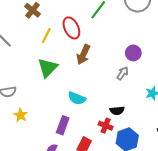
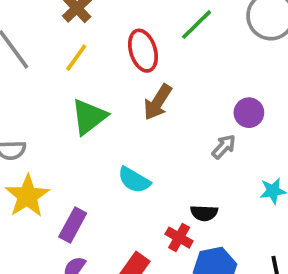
yellow line: (46, 36) -> (76, 58), moved
yellow star: (21, 115) -> (27, 196), size x1.6
purple rectangle: (63, 125) -> (73, 225), moved

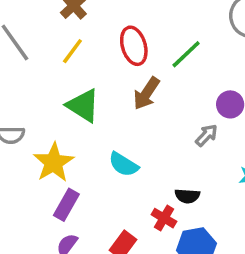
green line: (197, 25) -> (186, 54), moved
green triangle: (89, 117) -> (83, 106), turned -51
yellow star: (27, 196) -> (54, 162), moved

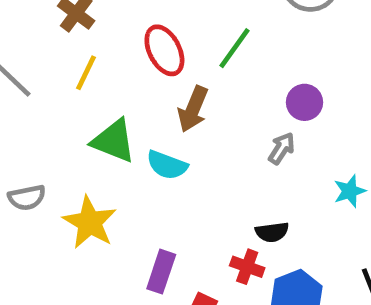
cyan semicircle: (124, 164) -> (167, 165), moved
purple rectangle: (66, 205) -> (161, 272), moved

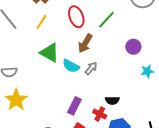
gray arrow: (282, 148) -> (91, 68), moved
cyan star: (350, 191) -> (147, 71), moved
yellow star: (90, 222) -> (16, 100), moved
purple rectangle: (161, 272) -> (74, 106), moved

